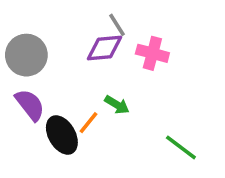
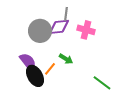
gray line: (117, 25) -> (66, 14), turned 40
gray circle: (26, 55) -> (40, 31), moved
purple semicircle: (30, 105) -> (28, 62), moved

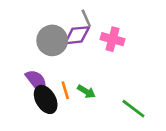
gray line: (66, 14) -> (86, 18), turned -32
green arrow: (66, 59) -> (86, 92), moved
orange line: (50, 69) -> (65, 90), turned -56

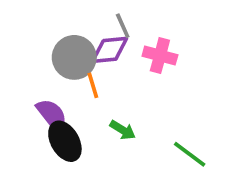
orange line: (65, 90) -> (93, 85), moved

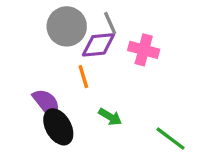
gray circle: (74, 57) -> (67, 26), moved

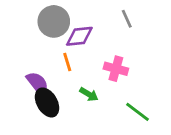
gray line: (110, 23) -> (127, 19), moved
pink cross: (144, 50) -> (116, 69), moved

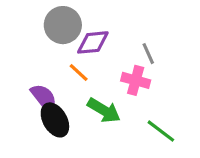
gray line: (127, 19) -> (148, 54), moved
orange line: (67, 62) -> (79, 72), turned -30
green arrow: (89, 94) -> (104, 110), size x1.5

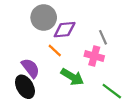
black ellipse: (55, 120) -> (25, 87), moved

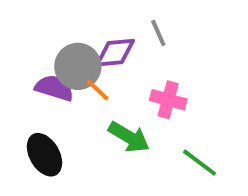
gray circle: (44, 18) -> (78, 66), moved
gray line: (103, 37) -> (158, 33), moved
purple semicircle: (30, 68) -> (54, 88), moved, turned -35

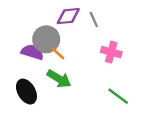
purple diamond: (115, 53) -> (68, 16), moved
pink cross: (168, 100) -> (111, 52), moved
green arrow: (129, 137) -> (59, 79), moved

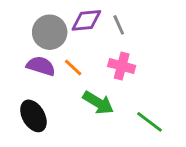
gray circle: (46, 39) -> (50, 32), moved
pink cross: (111, 52) -> (122, 66), moved
green arrow: (59, 79) -> (98, 103), moved

